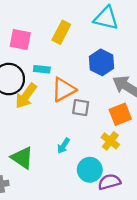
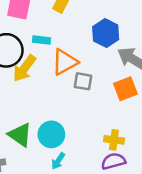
yellow cross: (110, 141) -> (114, 140), moved, turned -30
cyan arrow: (63, 146) -> (58, 161), moved
cyan circle: (90, 170) -> (51, 134), moved

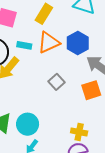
orange triangle: (65, 62) -> (49, 42), moved
gray square: (83, 81) -> (56, 82), turned 35

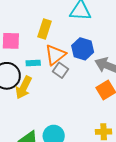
gray square: (56, 82) -> (60, 70), moved

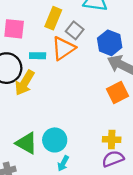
blue hexagon: (83, 49) -> (110, 43), moved
gray square: (60, 70) -> (75, 30), moved

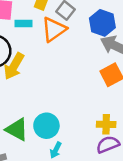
cyan rectangle: (38, 56) -> (24, 24), moved

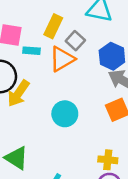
cyan circle: (46, 126) -> (65, 114), moved

